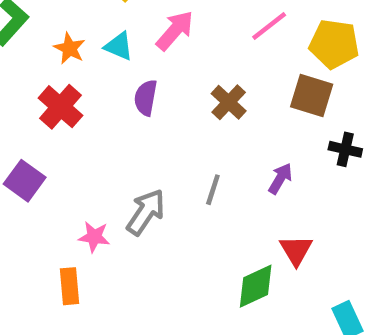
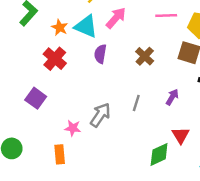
pink line: (269, 26) -> (166, 16), turned 36
cyan triangle: (119, 46) -> (86, 26), size x1.5

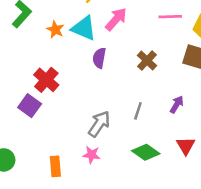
red cross: (55, 59) -> (46, 80), moved
pink star: (73, 128) -> (91, 155), moved
green diamond: (159, 154) -> (146, 152), moved, turned 60

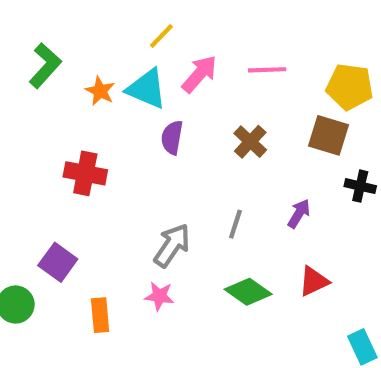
pink line: (170, 17) -> (267, 70), moved
red cross: (46, 80) -> (85, 173), turned -30
purple square: (30, 106) -> (58, 262), moved
red triangle: (186, 146) -> (314, 281), turned 36

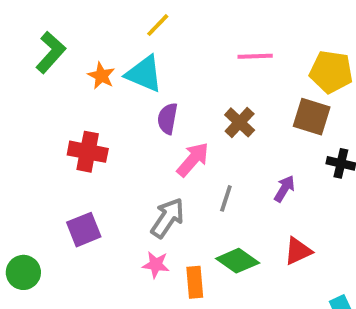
pink arrow: (199, 74) -> (193, 159), moved
purple square: (58, 262) -> (84, 230), moved, turned 32
orange rectangle: (100, 315) -> (195, 282), moved

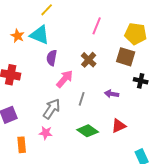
pink line: (255, 56) -> (97, 26), turned -66
purple arrow: (284, 189) -> (112, 94), turned -112
orange rectangle: (195, 282) -> (22, 145), moved

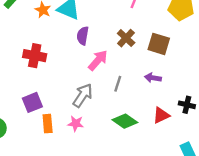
brown square: (126, 57) -> (159, 44), moved
black cross: (141, 81) -> (187, 105), moved
orange rectangle: (22, 145) -> (48, 124), moved

